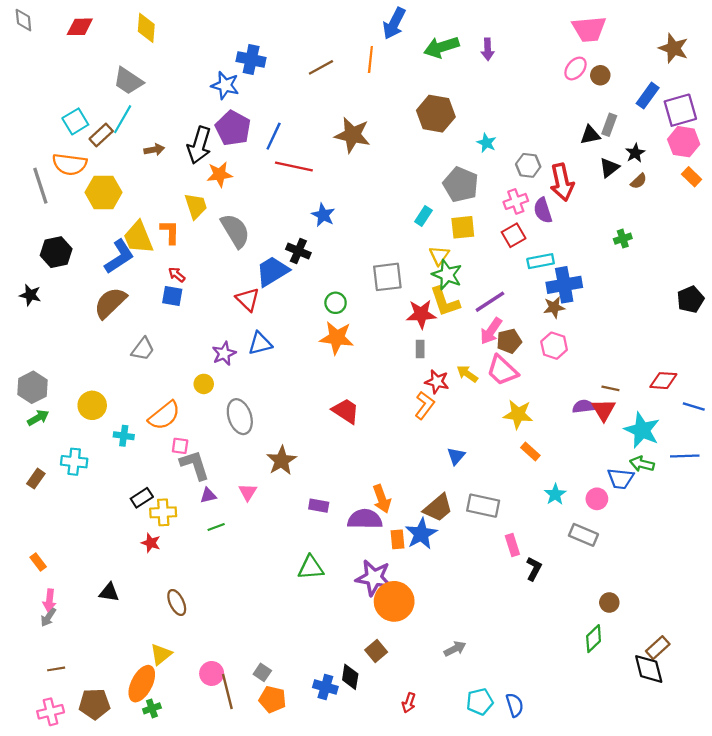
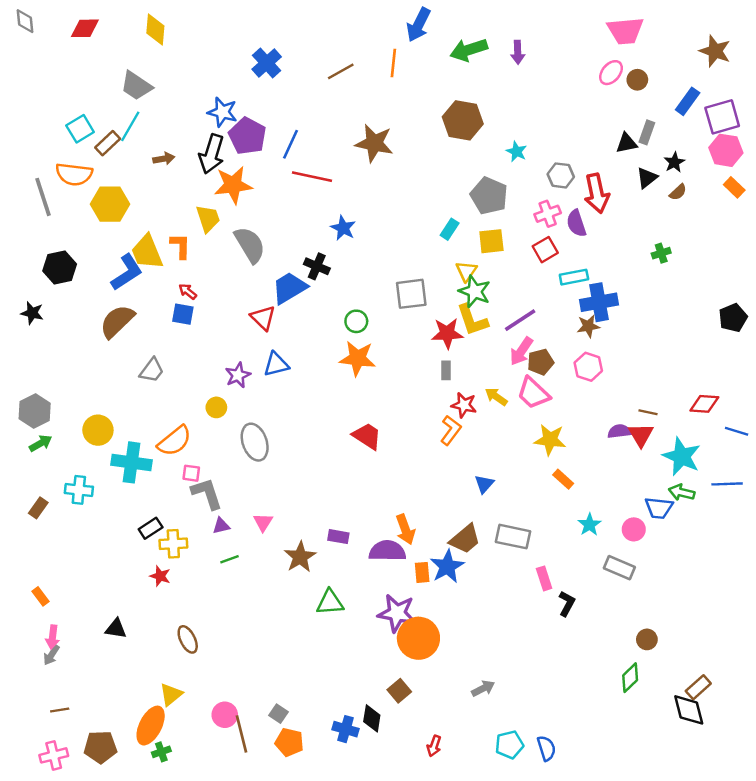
blue cross: (251, 59) -> (267, 63), turned 36
blue star: (225, 85) -> (222, 112), moved
orange star: (220, 174) -> (233, 185), size x1.4
cyan cross: (124, 436) -> (131, 462), size x1.8
brown star: (281, 461) -> (300, 557), moved

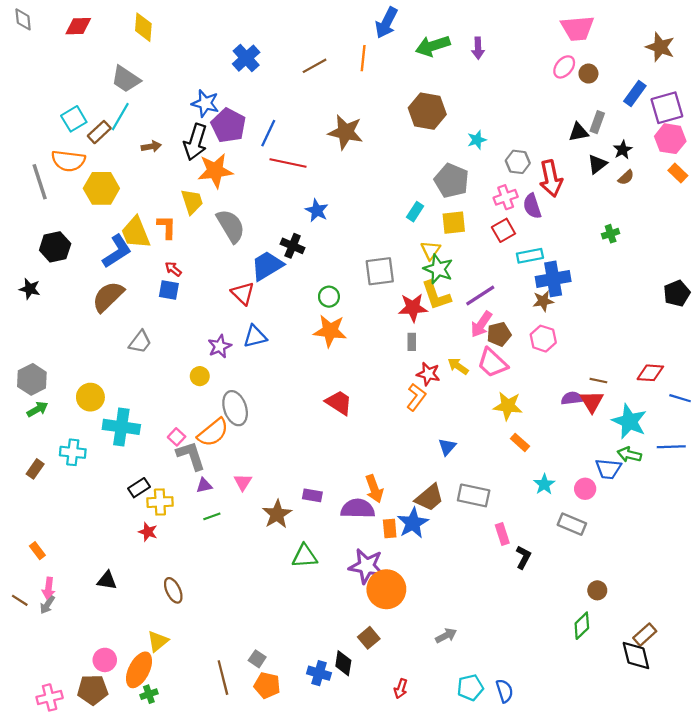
cyan star: (517, 151) -> (477, 140), turned 30
orange semicircle: (175, 441) -> (213, 432), moved
pink square: (191, 473) -> (177, 437), turned 35
brown line: (60, 710) -> (20, 600), moved, turned 42
pink circle: (225, 715) -> (105, 660), moved

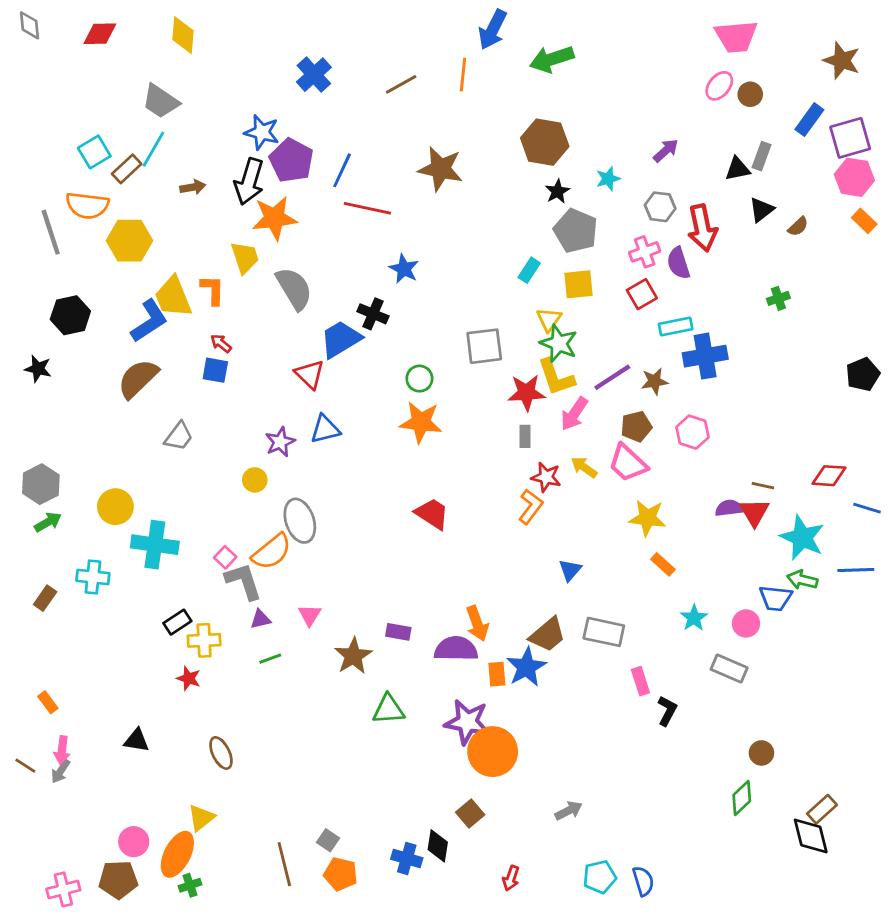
purple arrow: (478, 48) -> (666, 151), moved, turned -130
black star: (623, 150) -> (557, 191), moved
brown star: (543, 301) -> (654, 381), moved
pink arrow: (481, 324) -> (574, 414), moved

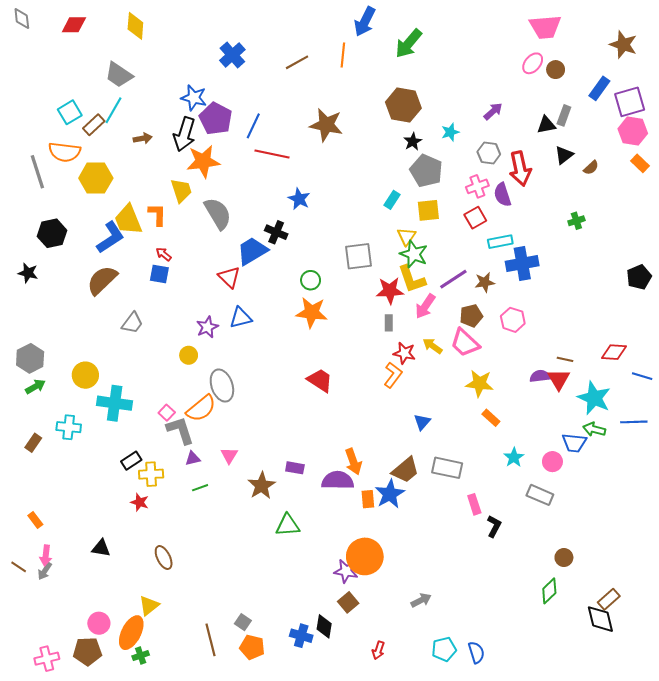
green arrow: (552, 59) -> (409, 44), turned -32
purple star: (467, 722) -> (346, 571), moved, size x0.7

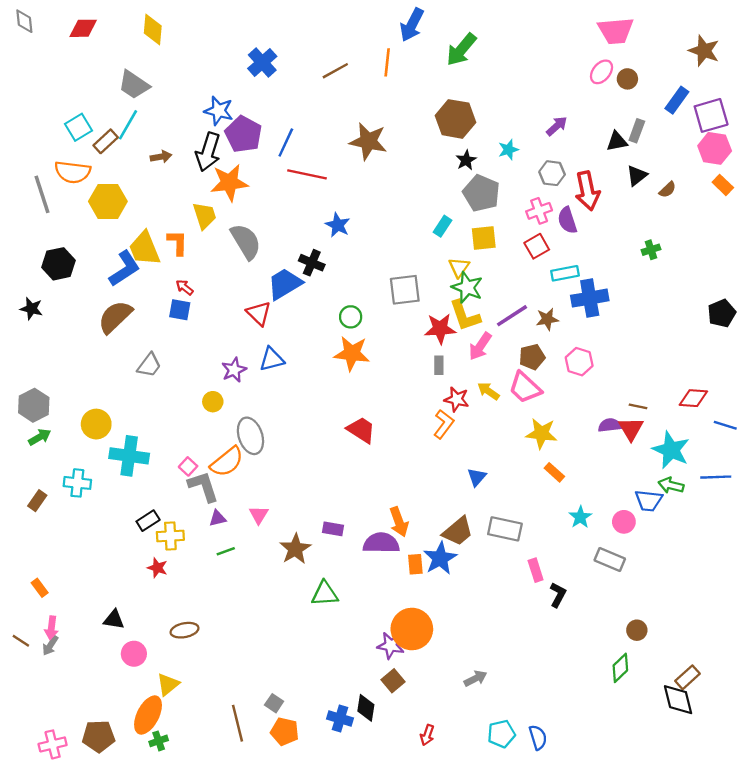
brown ellipse: (164, 558) -> (185, 630), turned -75
pink circle: (99, 623) -> (134, 654), moved

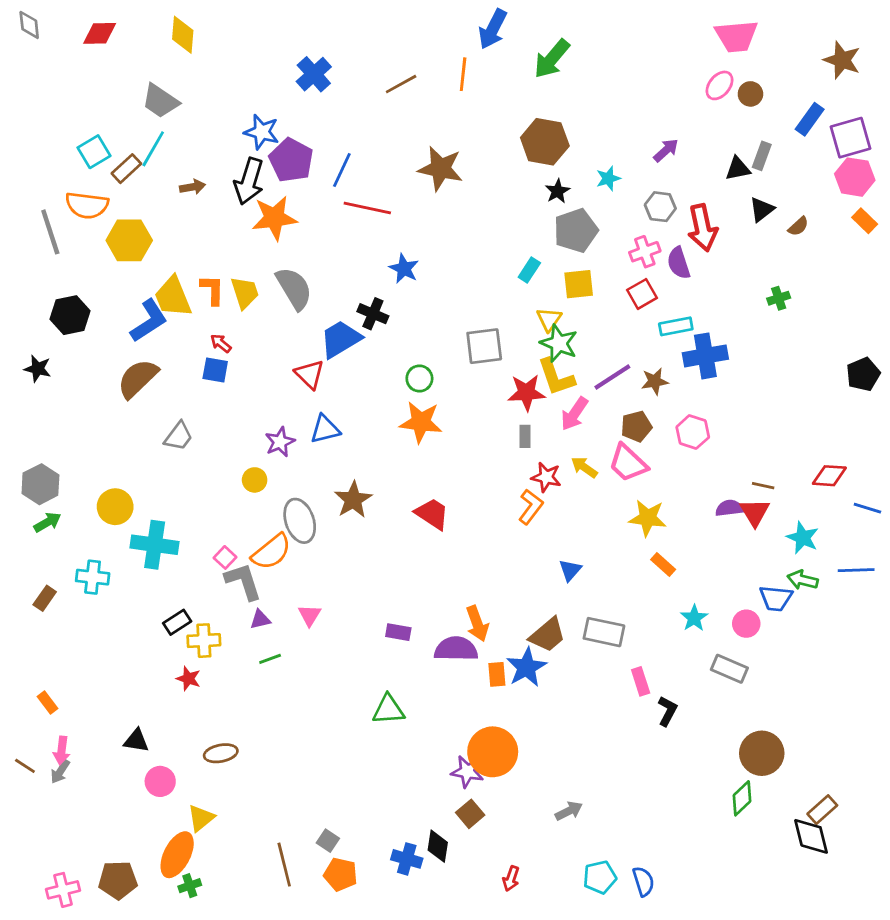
gray pentagon: (481, 193) -> (576, 231), turned 30
yellow trapezoid: (205, 216) -> (245, 293), moved
cyan star: (671, 450) -> (803, 538), size x0.7
brown star: (295, 549) -> (353, 500), moved
brown circle: (637, 630) -> (762, 753), size x1.8

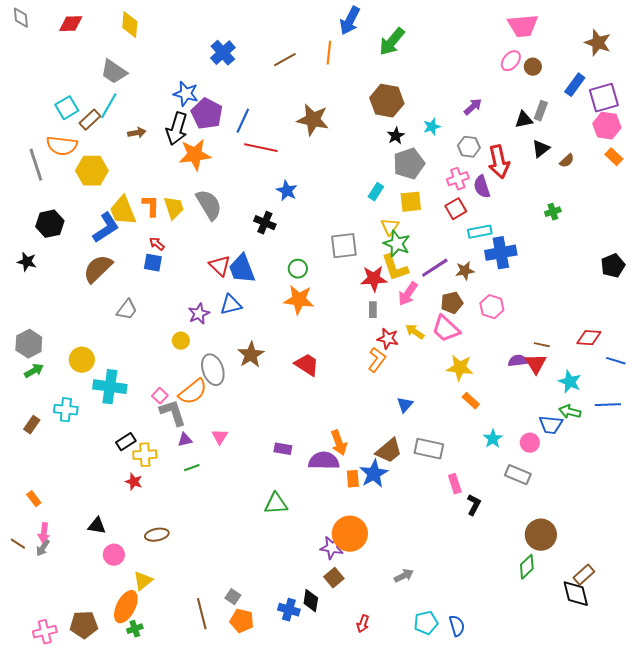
blue trapezoid: (341, 339) -> (242, 269), moved, turned -80

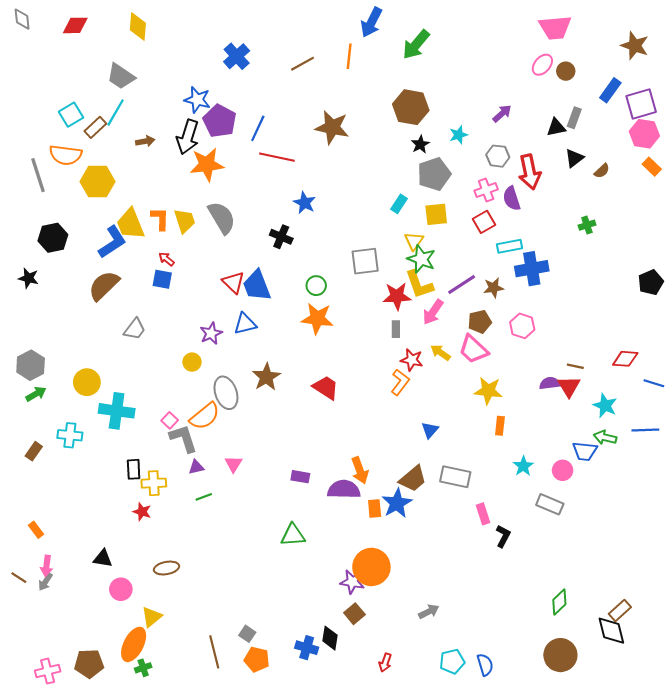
orange rectangle: (471, 401) -> (500, 426), turned 54
black rectangle: (126, 442) -> (134, 469), turned -60
brown circle: (541, 535) -> (560, 655), moved

